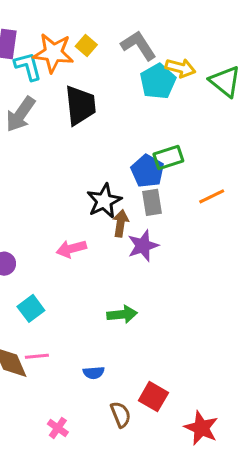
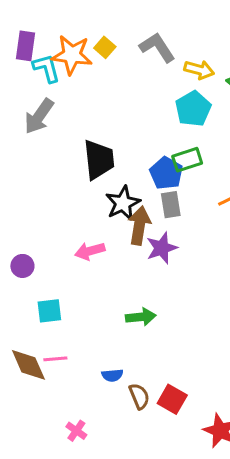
cyan pentagon: (158, 81) -> (193, 109), moved
black trapezoid: (80, 105) -> (99, 160), moved
brown arrow: (121, 223) -> (139, 226), size x1.4
cyan square: (31, 308) -> (49, 311), turned 30
brown semicircle: (121, 414) -> (139, 396), moved

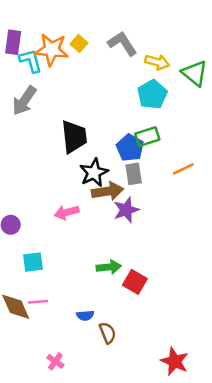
brown arrow: (139, 226) -> (108, 191), turned 72
red square: (172, 399) -> (135, 282), moved

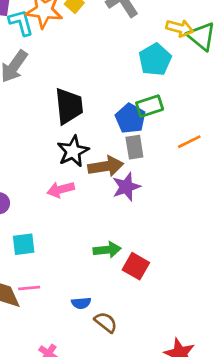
yellow arrow: (157, 62) -> (180, 28), moved
black star: (94, 173) -> (73, 151), moved
brown semicircle: (108, 333) -> (106, 322), turned -30

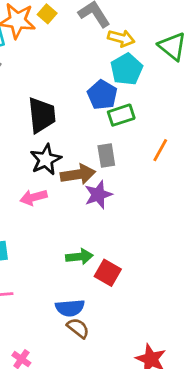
yellow arrow: (180, 28) -> (121, 38), moved
blue pentagon: (130, 118) -> (102, 95), moved
orange line: (189, 142) -> (160, 150), turned -35
blue semicircle: (81, 303) -> (70, 308), moved, size x1.5

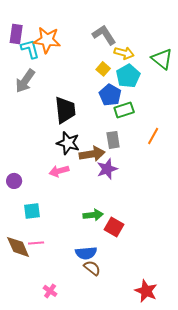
yellow square: (47, 14) -> (103, 69), moved
black star: (46, 160) -> (68, 143), turned -30

